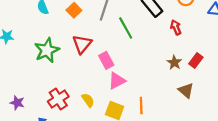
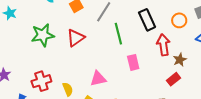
red arrow: (176, 27) -> (163, 45), size x1.5
pink rectangle: (106, 60) -> (133, 62), moved
brown star: (174, 63) -> (180, 60), moved

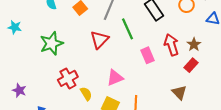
red triangle: (76, 38) -> (99, 40), moved
red arrow: (163, 45) -> (171, 45), moved
red cross: (41, 81) -> (68, 78), moved

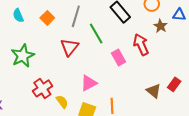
brown star: (194, 44) -> (160, 26), moved
red rectangle: (191, 65) -> (174, 84), moved

